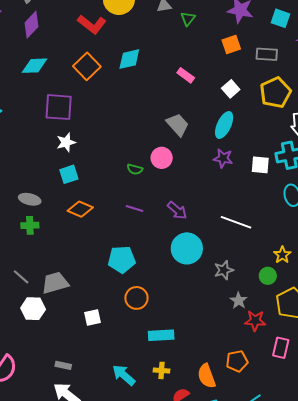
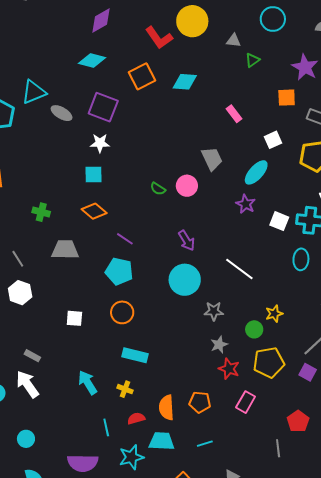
gray ellipse: (30, 199) -> (62, 113), moved
purple line: (135, 209) -> (125, 239), moved
gray trapezoid: (55, 283) -> (65, 250), moved

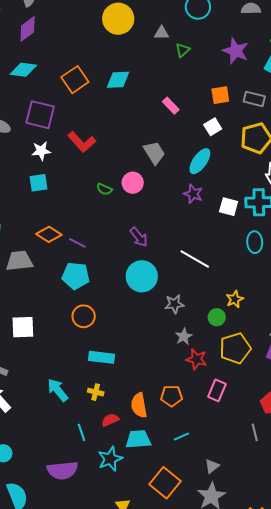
red L-shape: (159, 38) -> (82, 142), moved
orange square: (287, 98) -> (220, 95), moved
orange diamond: (94, 211) -> (49, 234), moved
white square: (74, 318) -> (23, 327), moved, size x1.4

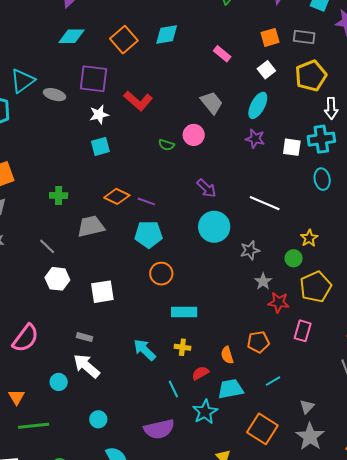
orange semicircle: (139, 405) -> (227, 355), size x0.7

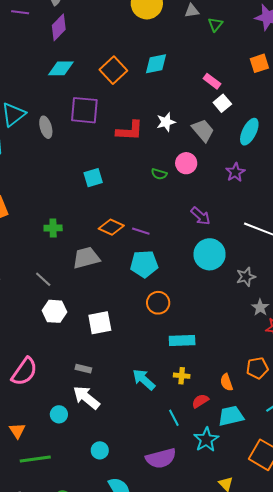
white square: (266, 70) -> (222, 103), moved
gray ellipse: (55, 95) -> (46, 127), turned 60
red L-shape: (138, 101) -> (130, 131), turned -36
white star: (99, 115) -> (166, 122), moved
purple star: (255, 139) -> (235, 172), moved, turned 30

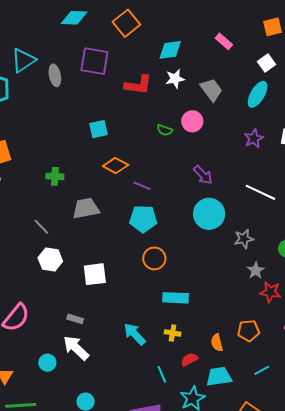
cyan diamond: (156, 64) -> (170, 50), moved
white square: (222, 103) -> (267, 63), moved
purple star: (235, 172) -> (254, 138), moved
orange diamond: (111, 227) -> (116, 166), moved

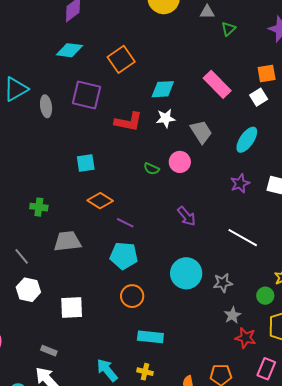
pink rectangle: (224, 41) -> (217, 84), size x1.6
white square: (267, 63) -> (259, 97), moved
cyan circle: (209, 214) -> (186, 273), moved

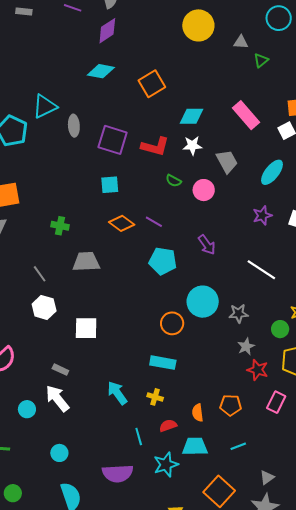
purple square: (87, 95) -> (113, 140), moved
green semicircle: (151, 169) -> (174, 181), moved
purple line: (125, 223) -> (154, 222), moved
cyan pentagon: (124, 256) -> (163, 261), moved
orange circle: (132, 296) -> (172, 323), moved

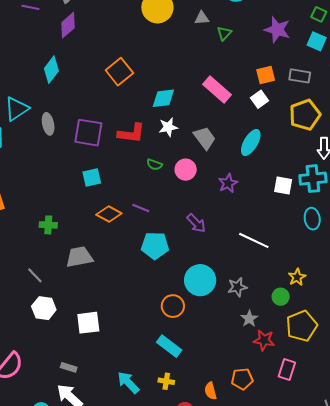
cyan diamond: (101, 71) -> (51, 70), moved, turned -56
purple star: (262, 215) -> (228, 183), moved
cyan rectangle: (163, 363) -> (169, 346), turned 35

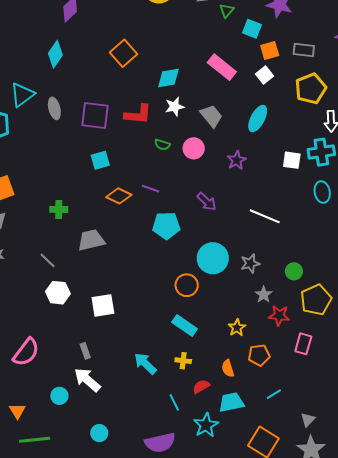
cyan square: (317, 41) -> (252, 29), moved
yellow star: (297, 277) -> (237, 328), moved
gray rectangle: (69, 367) -> (85, 351), turned 56

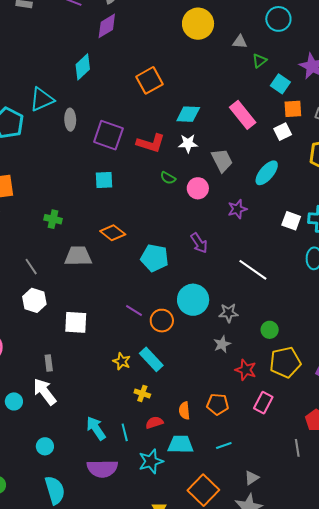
purple line: (150, 189) -> (134, 310), moved
orange diamond: (119, 196) -> (113, 233), moved
gray star: (264, 295) -> (222, 344), moved
yellow star: (237, 328) -> (122, 361), moved, turned -30
cyan arrow: (145, 363) -> (96, 428), moved

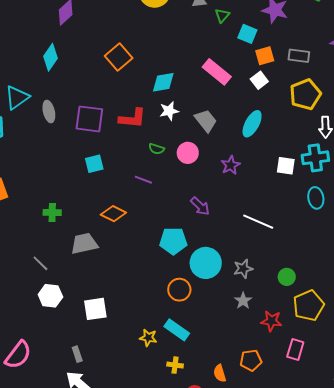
cyan pentagon: (155, 258) -> (173, 241), moved
purple line: (134, 310) -> (143, 180), moved

